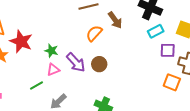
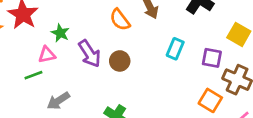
cyan rectangle: (156, 31) -> (175, 49), moved, turned -49
orange semicircle: (94, 33) -> (120, 20), turned -90
pink triangle: (53, 70) -> (47, 55), moved

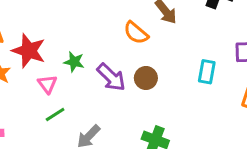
cyan rectangle: (175, 49) -> (207, 72), moved
pink triangle: (47, 55) -> (47, 84), moved, turned -42

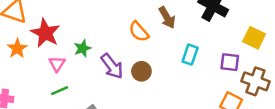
green star: (74, 62) -> (83, 48), turned 30
cyan rectangle: (207, 72) -> (190, 55), moved

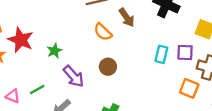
cyan rectangle: (190, 55) -> (161, 54), moved
pink triangle: (57, 64) -> (13, 96), moved, turned -35
purple arrow: (112, 66) -> (74, 76), moved

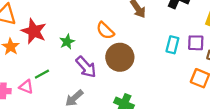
orange semicircle: (103, 32) -> (105, 31), moved
brown circle: (108, 67) -> (120, 57), size x1.6
green line: (37, 90) -> (42, 74), moved

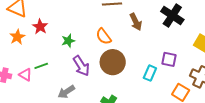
red star: (34, 31) -> (40, 27), size x0.7
purple square: (196, 43) -> (169, 59), moved
cyan rectangle: (172, 45) -> (150, 73), moved

